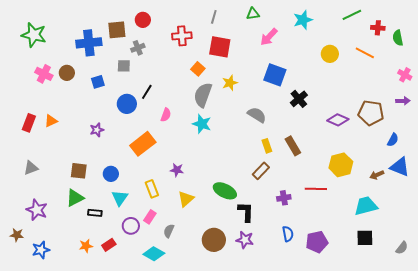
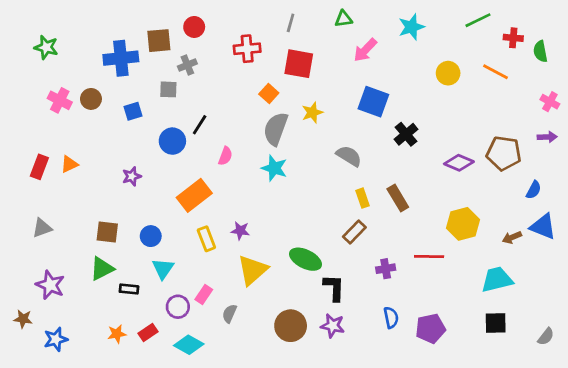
green star: (34, 35) -> (46, 47), size x0.7
yellow rectangle: (152, 189) -> (206, 239), moved
yellow triangle: (186, 199) -> (253, 270), size x1.4
cyan diamond: (154, 254) -> (189, 345), moved

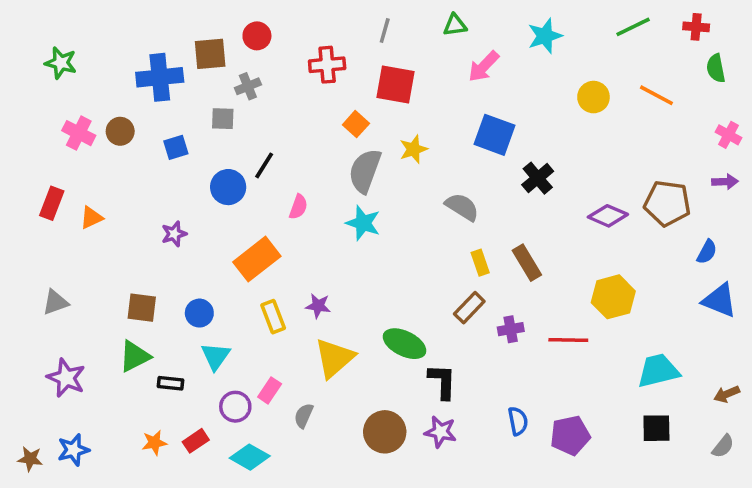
red cross: (513, 38) -> (696, 27), moved
red rectangle: (39, 167) -> (52, 203), moved
brown arrow: (512, 237) -> (727, 394), moved
purple cross: (386, 269) -> (511, 329), moved
brown star: (23, 319) -> (30, 459), moved

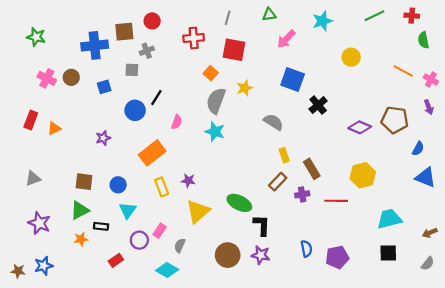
orange line: (656, 95) -> (403, 71), moved
purple arrow: (725, 182) -> (429, 107), turned 72
brown rectangle: (527, 263) -> (312, 169), moved
orange star: (154, 443) -> (81, 239), moved
cyan diamond: (250, 457) -> (167, 270), moved

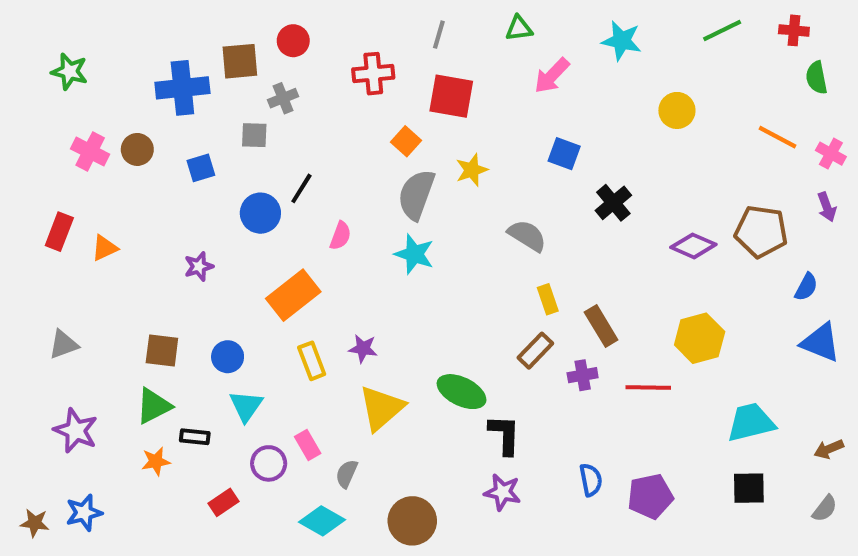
cyan star: (322, 21) -> (622, 41), turned 30
blue square: (293, 79) -> (564, 154), size x0.7
pink rectangle: (160, 231) -> (308, 445), turned -64
brown circle: (228, 255) -> (412, 521), moved

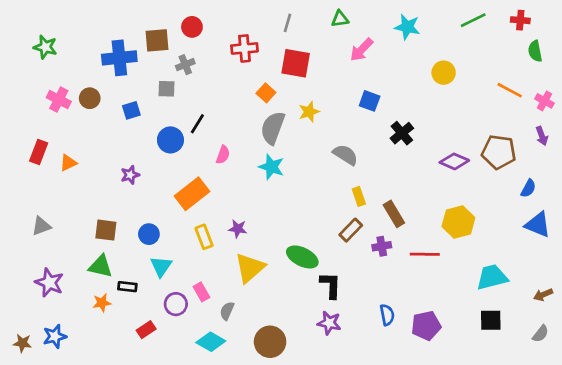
green triangle: (154, 406) -> (100, 266), turned 40

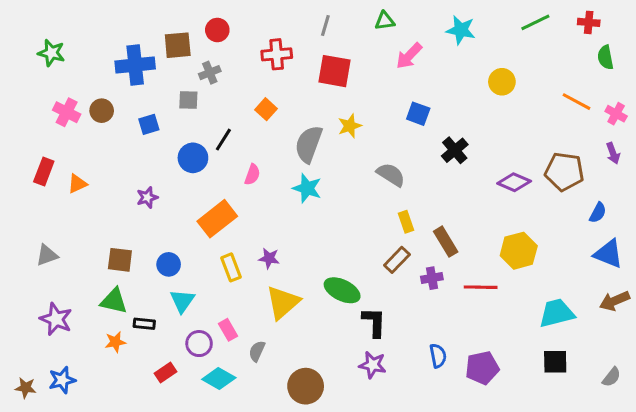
orange square: (266, 93) -> (266, 109), moved
brown arrow: (543, 295) -> (615, 301), moved, size x1.4
cyan diamond: (211, 342) -> (219, 379), moved

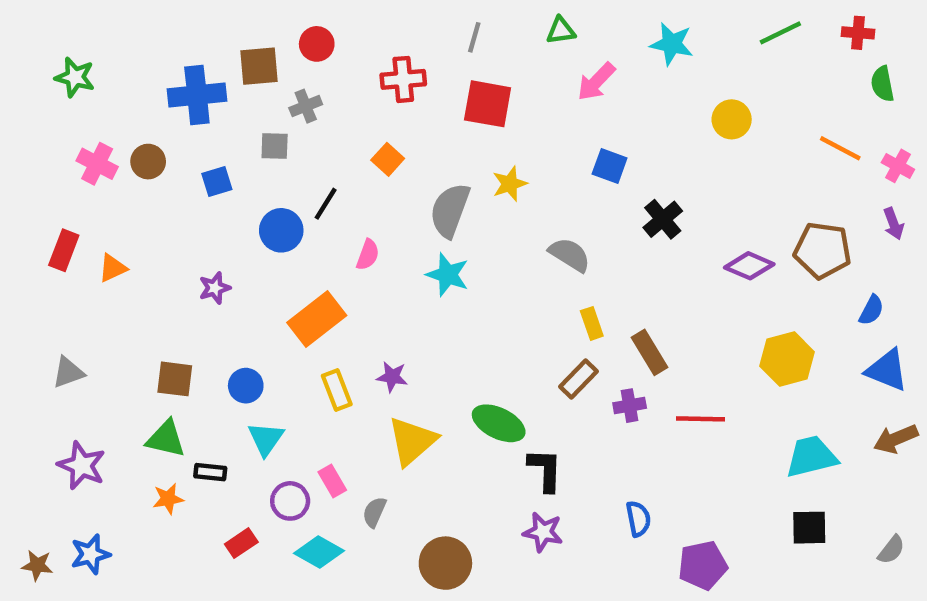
yellow hexagon: (519, 251) -> (787, 359), moved
purple pentagon: (482, 368) -> (703, 565), moved

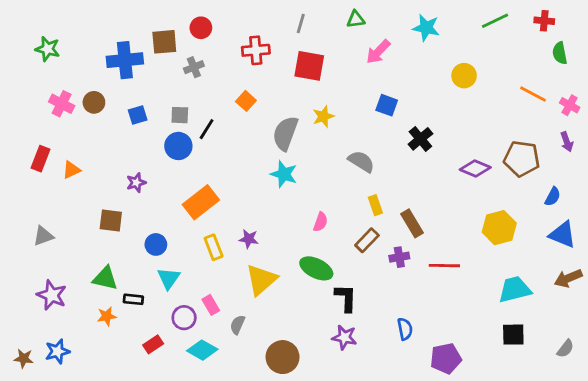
gray square: (275, 146) -> (180, 115), moved
pink semicircle: (368, 255) -> (321, 222), moved
brown square: (175, 379) -> (111, 221), moved

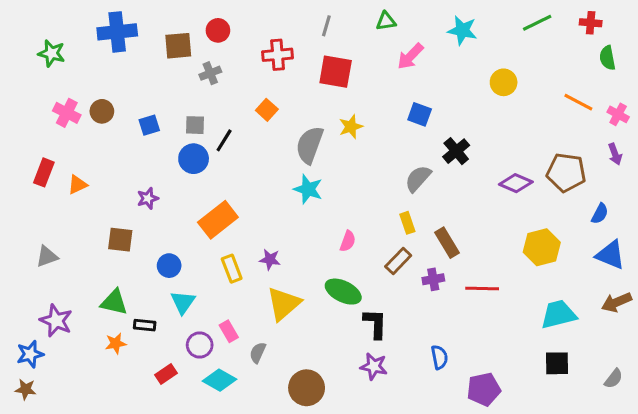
blue cross: (125, 60) -> (117, 32), moved
gray semicircle: (361, 161) -> (418, 179), moved, turned -80
blue star: (57, 351) -> (30, 354), moved

